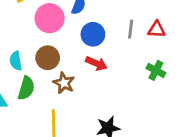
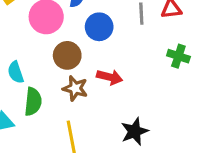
brown circle: (48, 58) -> (67, 55), moved
red arrow: (96, 63) -> (110, 77), moved

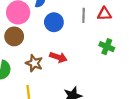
brown circle: (67, 55) -> (14, 36), moved

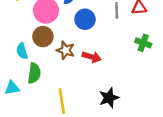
brown star: (34, 63) -> (66, 50), moved

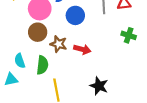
cyan semicircle: (22, 51) -> (20, 61), moved
green semicircle: (34, 73) -> (42, 65), moved
black star: (109, 98) -> (99, 86), turned -30

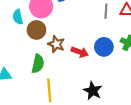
blue circle: (75, 15) -> (104, 47), moved
cyan semicircle: (20, 61) -> (18, 17), moved

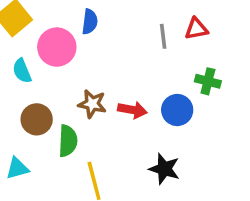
brown circle: (36, 30) -> (37, 119), moved
blue circle: (104, 47) -> (177, 110), moved

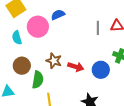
blue semicircle: (90, 22) -> (58, 15), turned -128

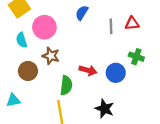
blue semicircle: (58, 15) -> (82, 13), moved, turned -32
brown star: (54, 61) -> (51, 56), moved
green semicircle: (38, 80) -> (66, 85), moved

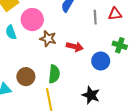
brown star: (51, 56) -> (48, 39), moved
red arrow: (88, 70) -> (75, 47), moved
brown circle: (28, 71) -> (26, 77), moved

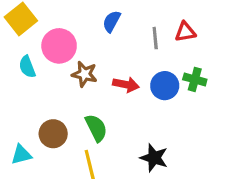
blue circle: (101, 61) -> (165, 86), moved
green semicircle: (54, 74) -> (96, 128), turned -30

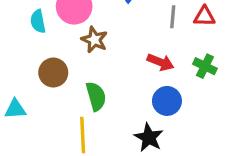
red arrow: (126, 85) -> (160, 62), moved
blue circle: (165, 86) -> (167, 101), moved
brown circle: (53, 134) -> (53, 73), moved

